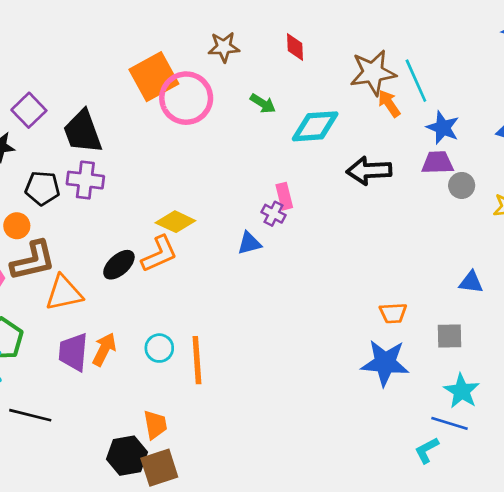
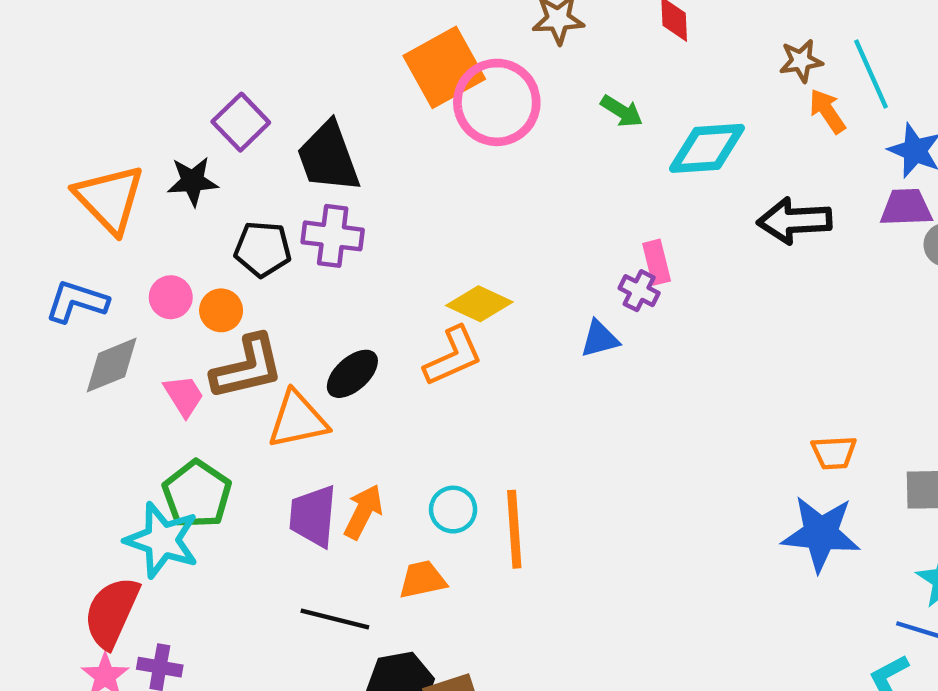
brown star: (373, 73) -> (801, 61), size x0.6
black ellipse: (119, 265) -> (352, 374), moved
black line: (30, 415) -> (335, 619), moved
orange trapezoid: (155, 425) -> (422, 580), moved, turned -92

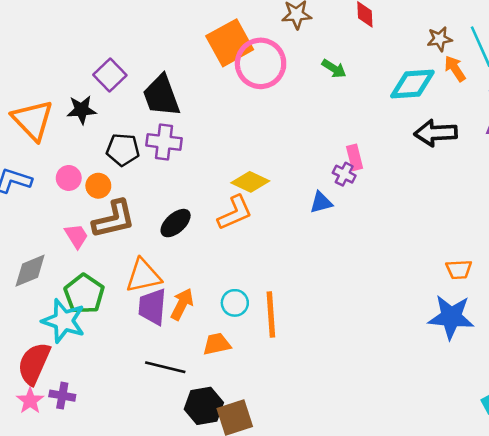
cyan diamond: (707, 148) -> (412, 84), moved
gray diamond: (112, 365) -> (30, 271), moved
orange triangle: (298, 420) -> (143, 276), moved

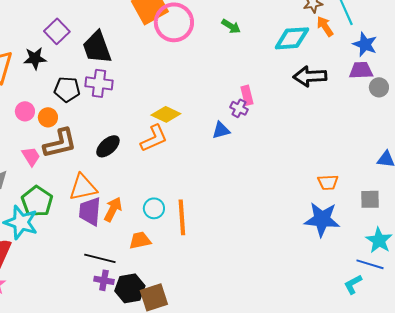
purple cross: (62, 396) -> (104, 280), moved

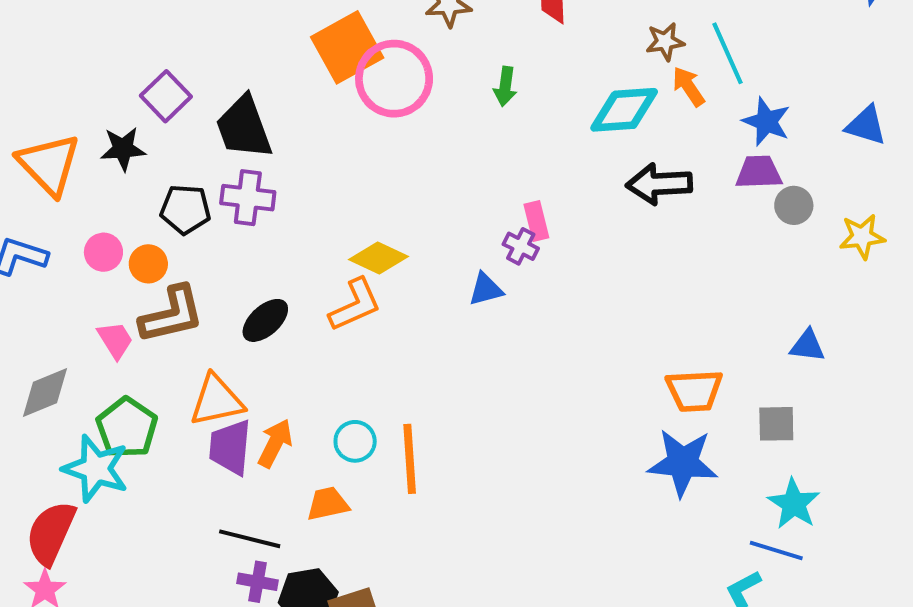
green arrow: (231, 26) -> (505, 86), turned 66
orange trapezoid: (328, 182) -> (694, 391), size x1.4

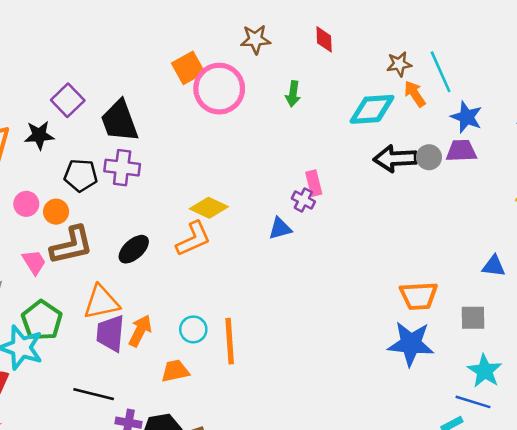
orange square: (347, 47) -> (188, 68), size x0.7
gray circle: (794, 205) -> (429, 157), moved
black line: (250, 539) -> (94, 394), moved

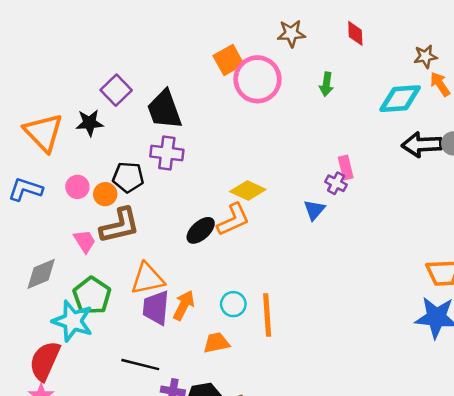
black pentagon: (81, 175) -> (128, 177), moved
blue triangle: (280, 228) -> (314, 210), turned -35
black ellipse: (134, 249) -> (201, 230), moved

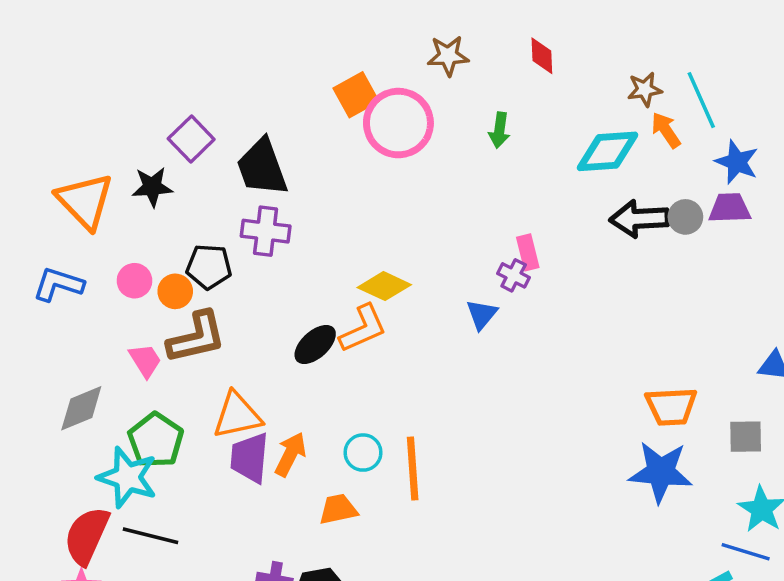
black line: (140, 365) -> (150, 536), moved

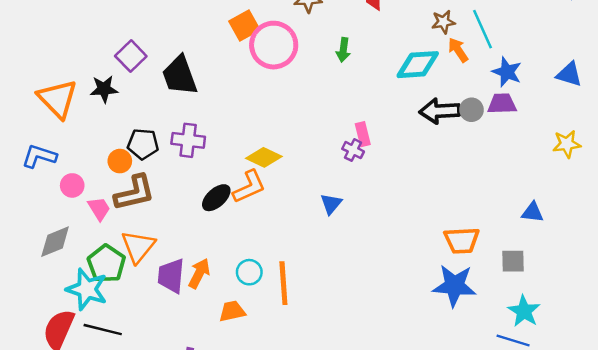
purple cross: (266, 231) -> (188, 140), moved
pink circle: (134, 281) -> (72, 185), moved
blue triangle: (482, 314) -> (331, 204), moved
orange triangle: (237, 415) -> (138, 247), moved, turned -39

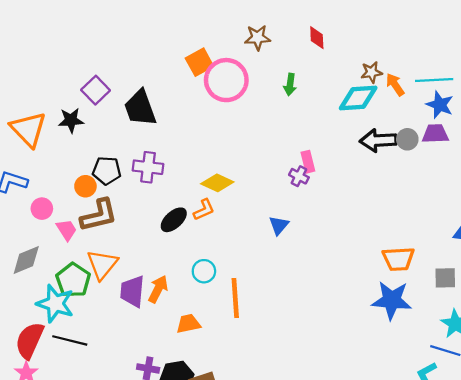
brown star: (443, 22) -> (372, 72), moved
cyan line: (482, 29) -> (434, 80), moved, turned -69
orange L-shape: (249, 187) -> (204, 210), size x0.7
cyan circle: (249, 272) -> (204, 271), moved

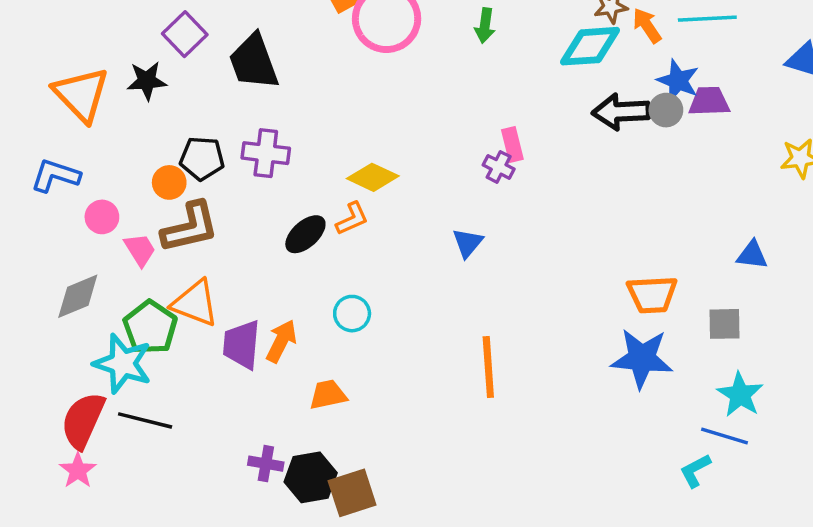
blue star: (440, 105) -> (678, 81), moved
orange triangle: (102, 264) -> (195, 303), turned -48
orange line: (235, 298) -> (488, 367), moved

